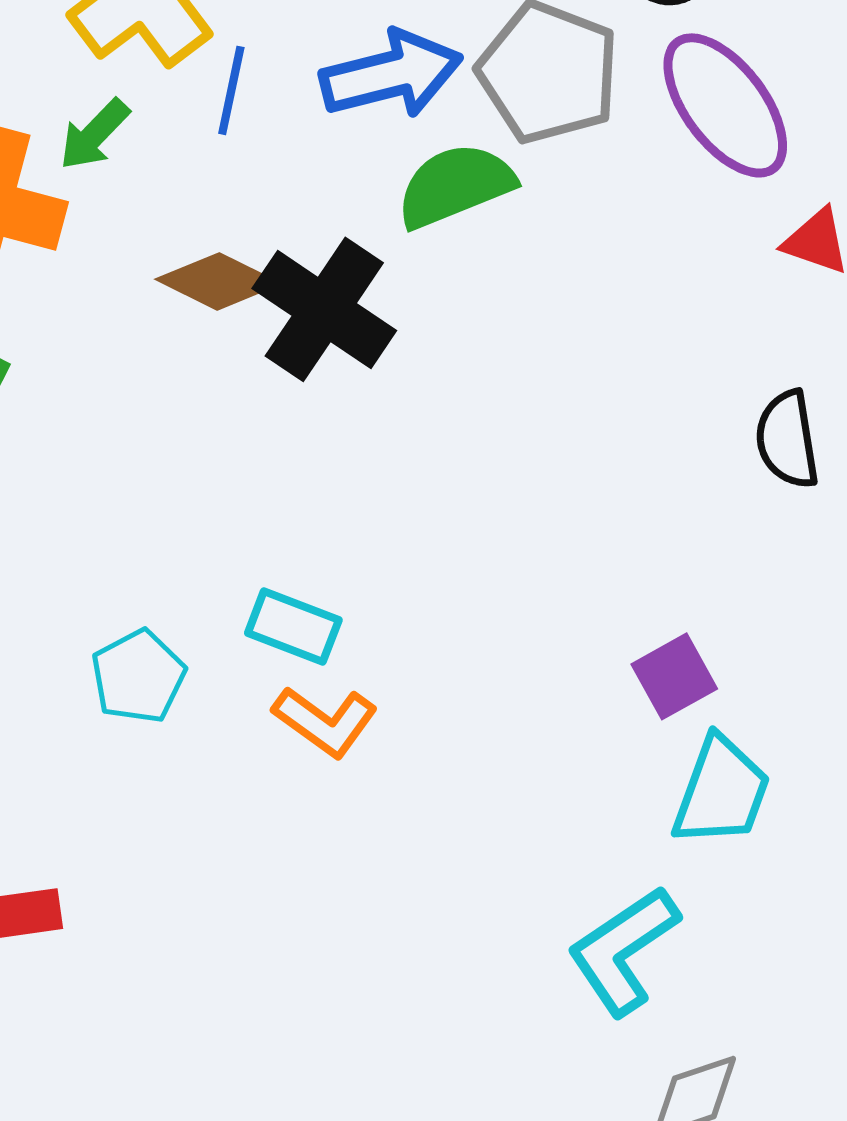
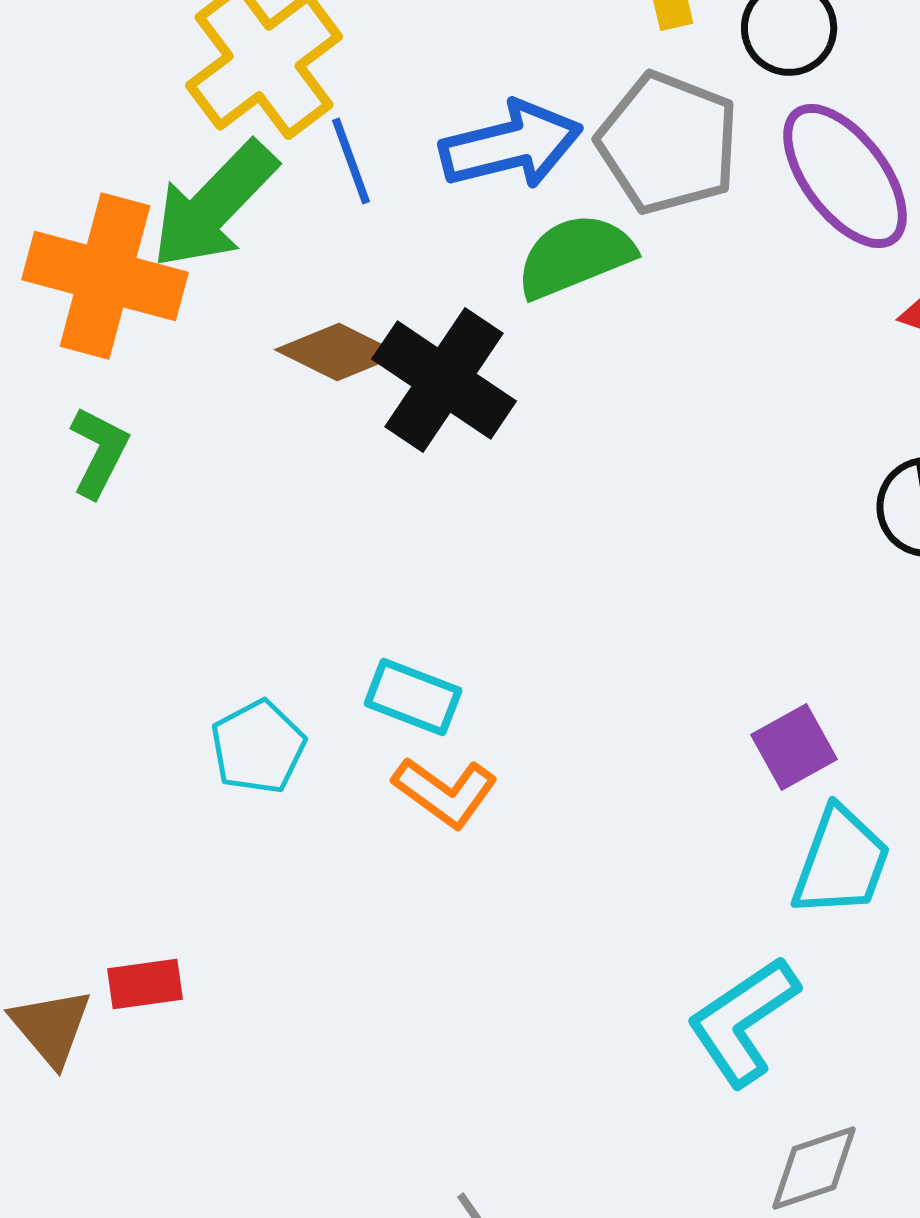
blue line: (231, 90) -> (351, 161), turned -32
green arrow: (94, 134) -> (214, 205), size x1.8

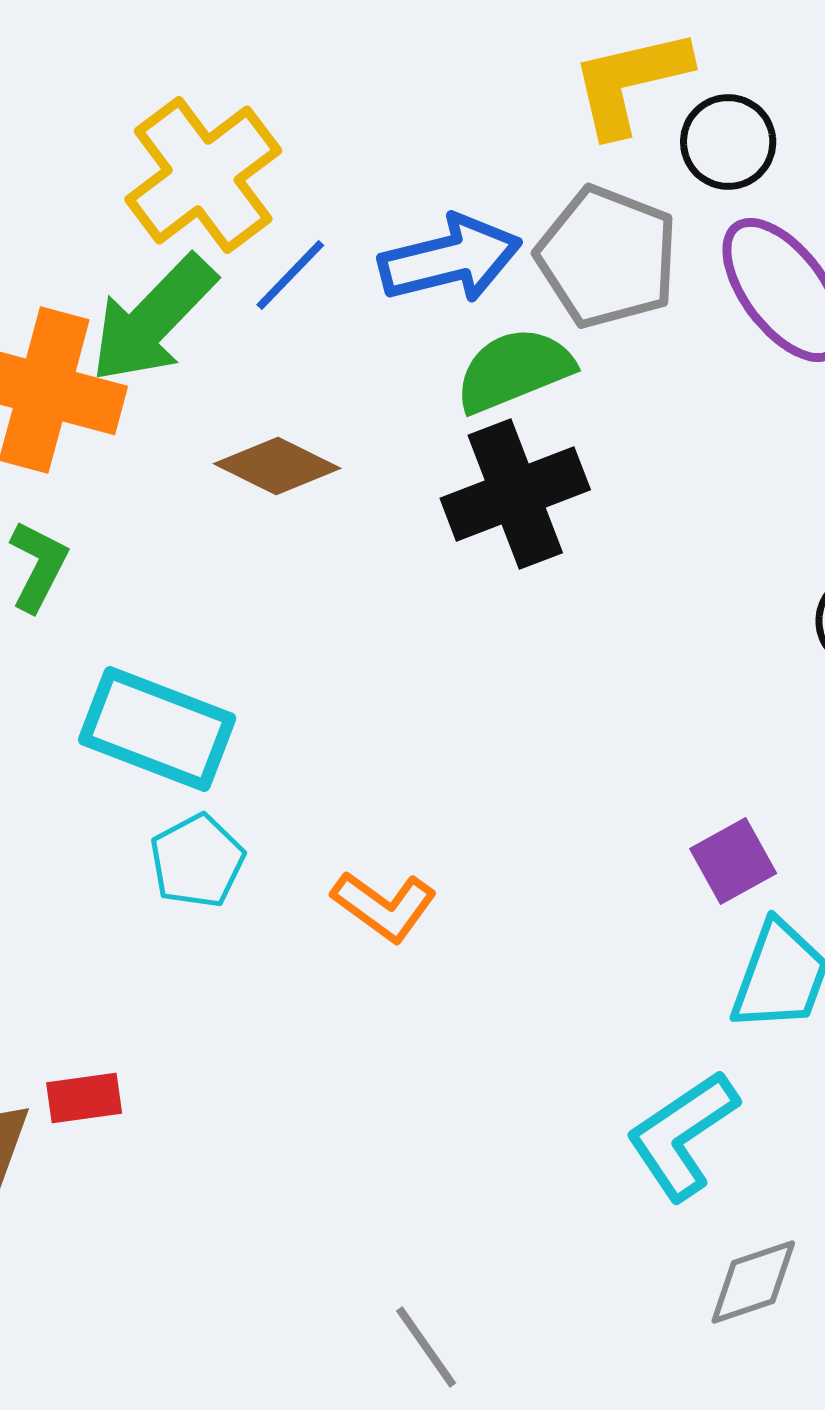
blue line: (351, 161) -> (290, 275), turned 64
black cross: (444, 380) -> (515, 494), moved, turned 35
cyan rectangle: (413, 697) -> (157, 729), moved, size x1.6

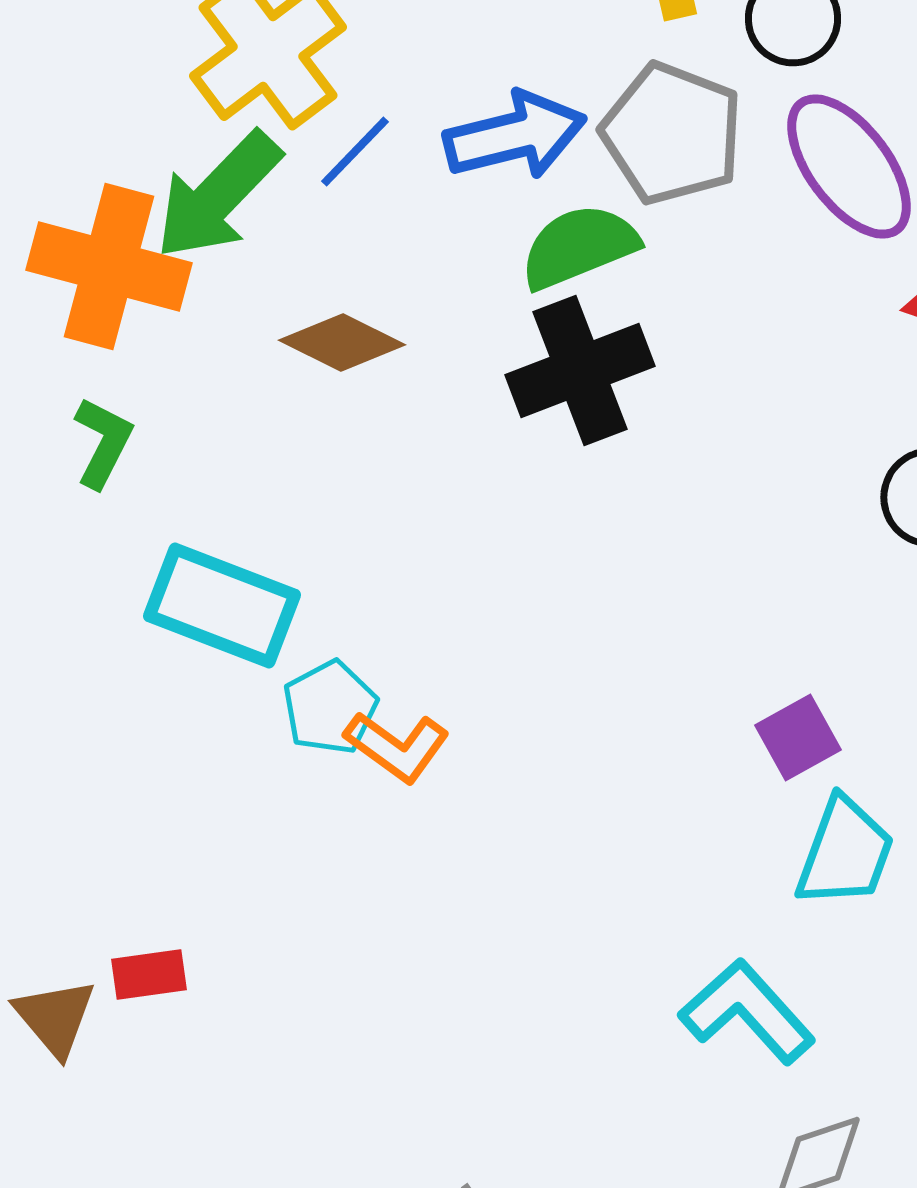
cyan pentagon: (197, 861) -> (330, 708), moved
orange L-shape: (384, 906) -> (397, 746), moved
cyan L-shape: (682, 1135) -> (747, 1012), turned 82

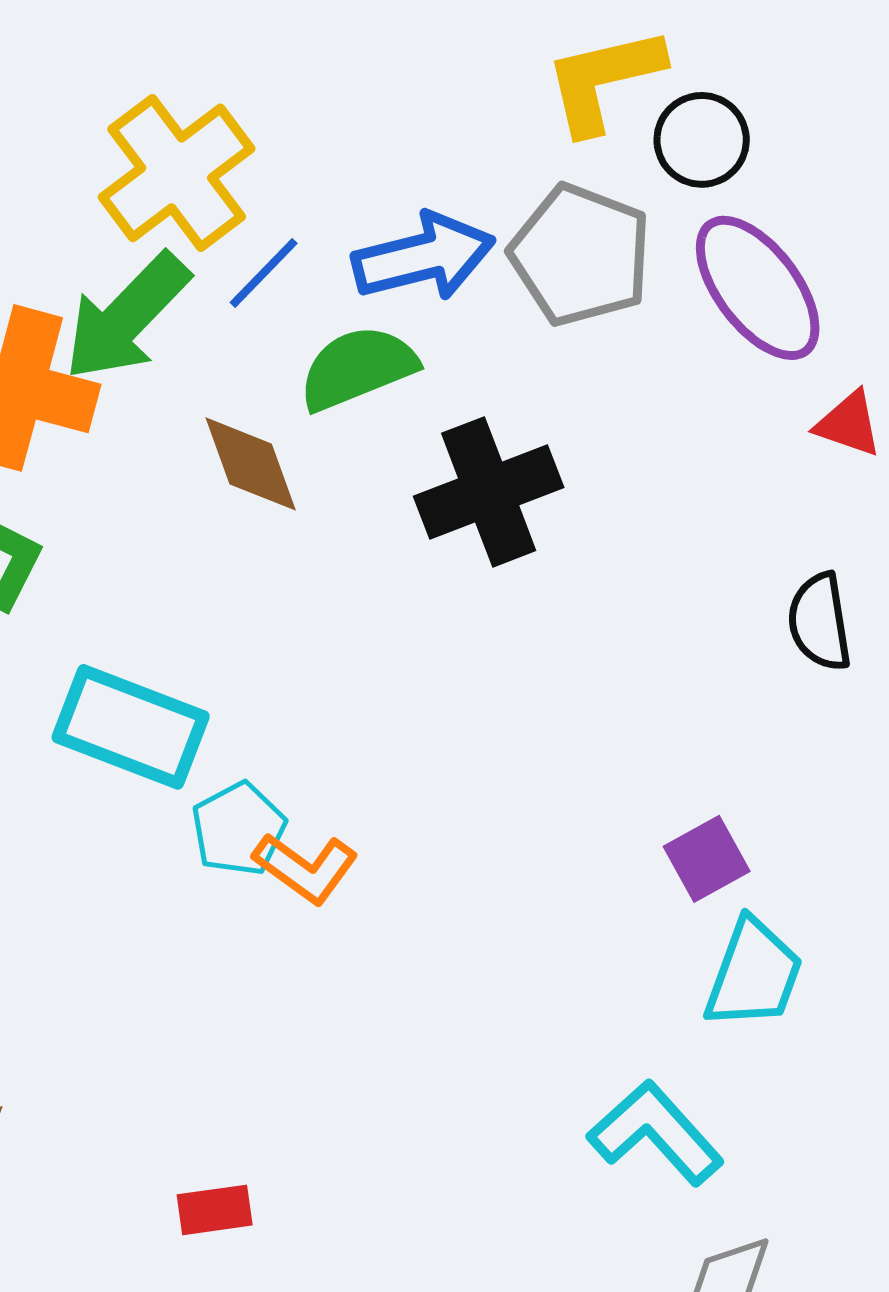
green semicircle: (579, 246) -> (358, 368), moved
brown diamond: (342, 342) -> (251, 464), turned 44
red rectangle: (149, 974) -> (215, 1210), moved

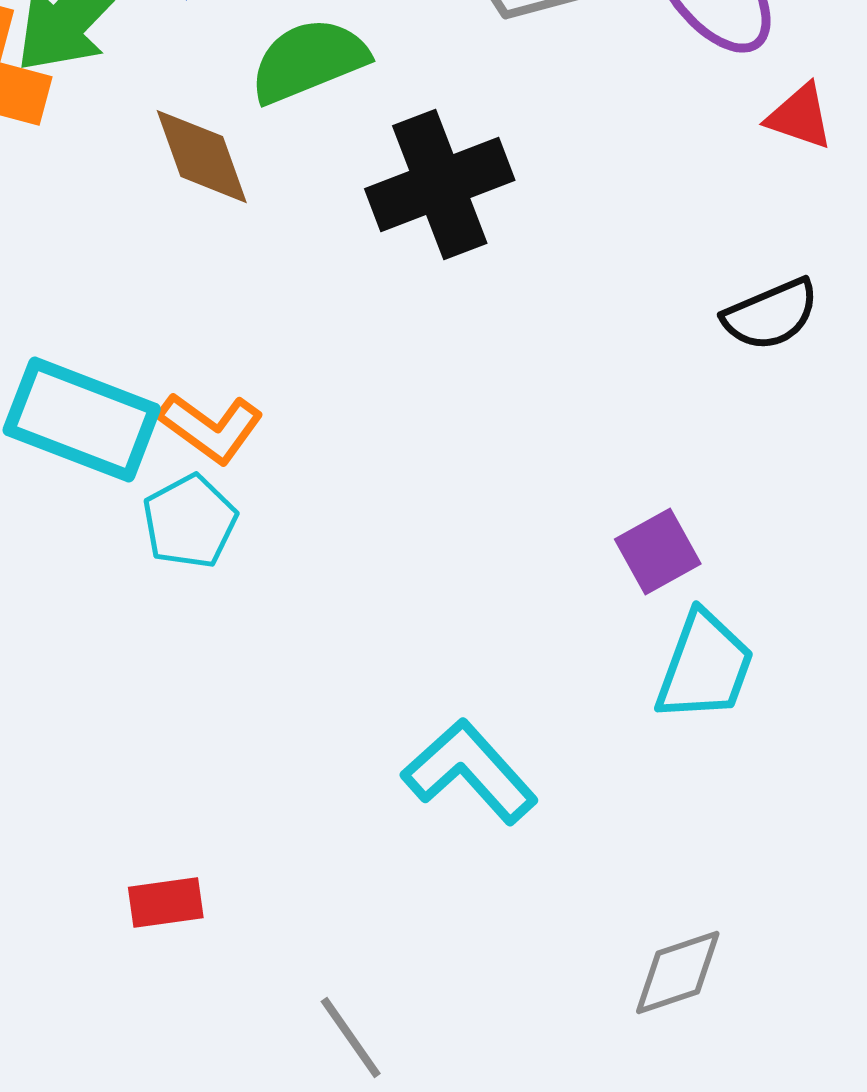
black semicircle: (820, 622) -> (771, 315), turned -104
orange L-shape: (306, 868) -> (211, 428), moved
cyan L-shape: (656, 1133) -> (470, 772), moved

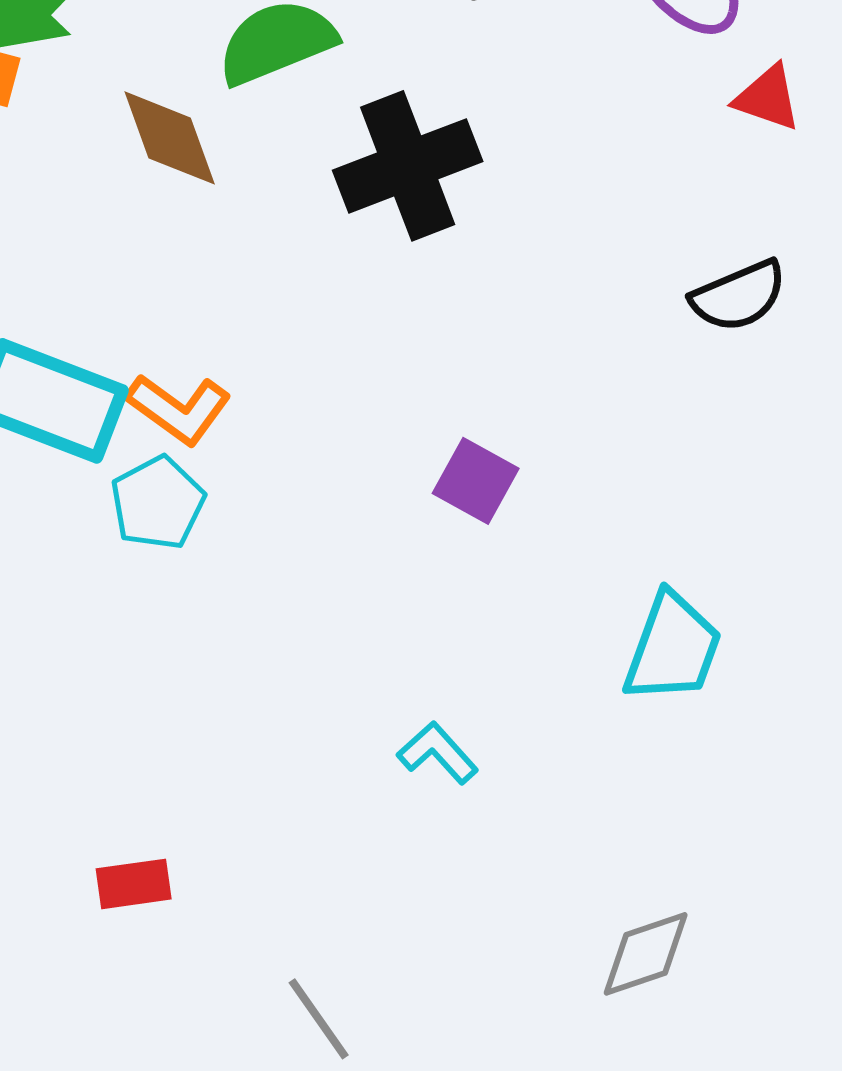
purple square: (658, 552) -> (476, 481), moved, turned -32
cyan L-shape: (470, 772) -> (438, 753), size x0.6

